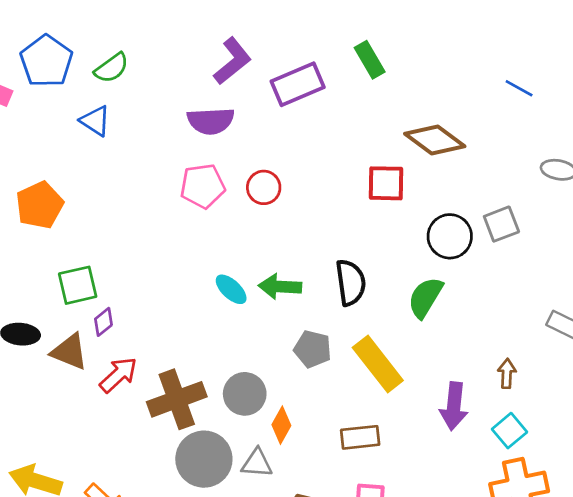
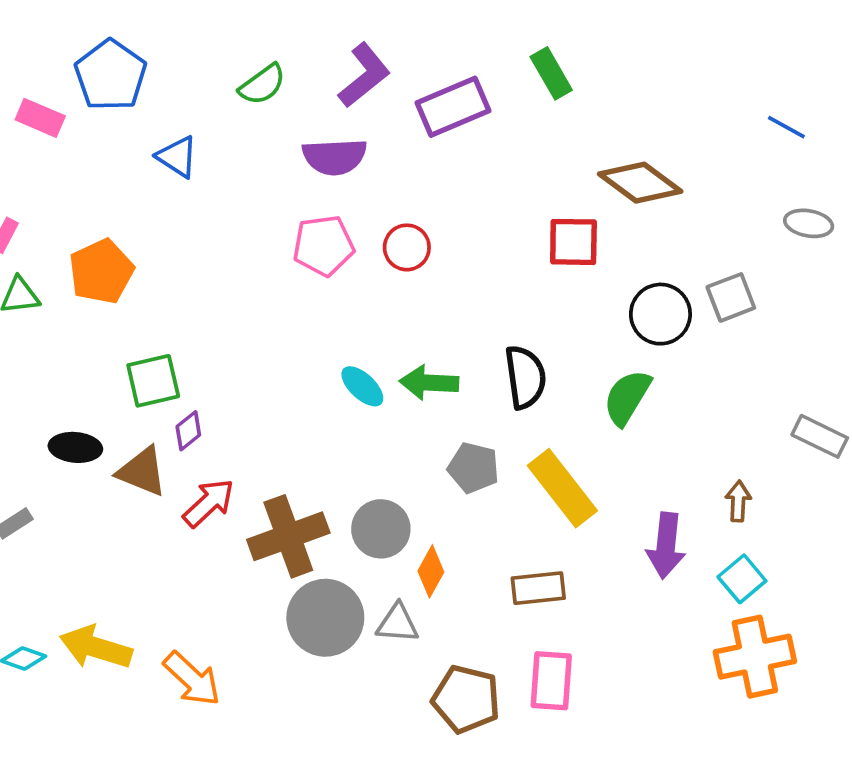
green semicircle: (112, 68) -> (262, 85), moved
blue line: (519, 88) -> (786, 127), moved

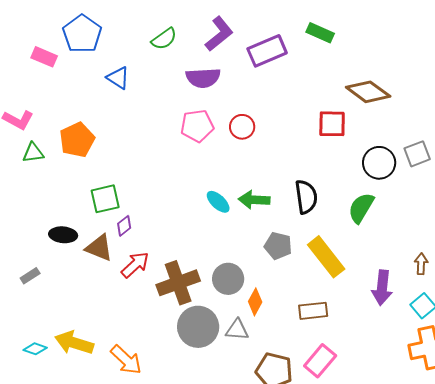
green rectangle: (551, 73) -> (320, 33), turned -36
pink rectangle: (551, 681) -> (320, 361), turned 36

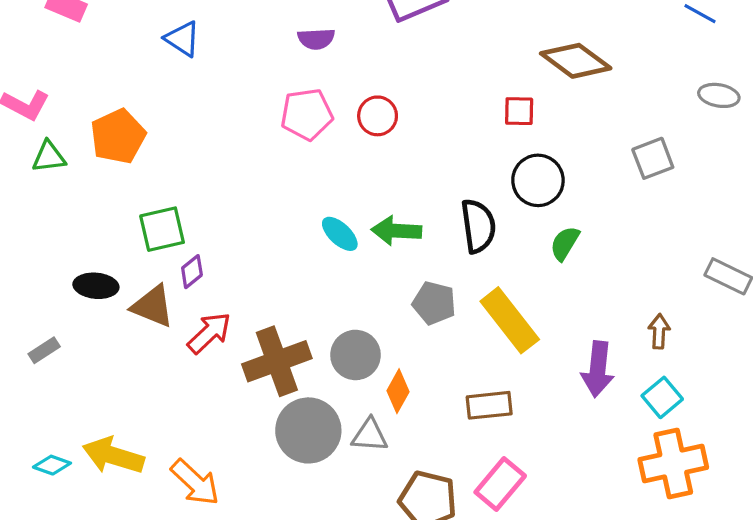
purple semicircle: (203, 78) -> (316, 39), size x0.7
red square: (332, 124) -> (519, 111), size x0.7
black circle: (379, 163) -> (538, 180), moved
green semicircle: (361, 208) -> (565, 243), size x0.7

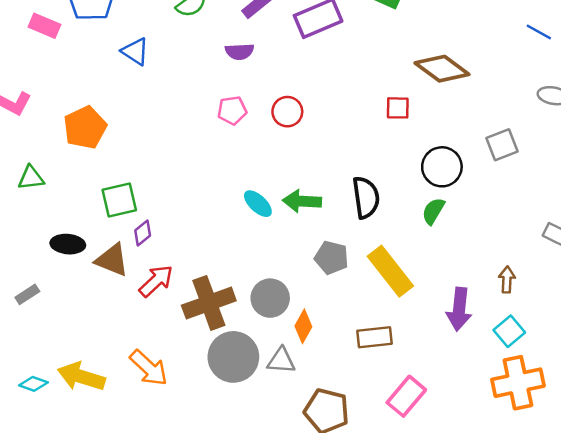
pink pentagon: (307, 114) -> (232, 110), size x0.7
green triangle: (49, 157) -> (31, 178), moved
black circle: (538, 180) -> (442, 167), moved
orange arrow: (195, 482) -> (149, 368), moved
pink rectangle: (500, 484) -> (406, 396), moved

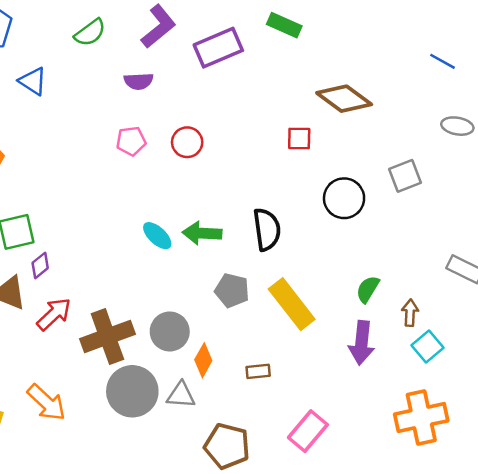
green semicircle: (433, 211) -> (368, 289), moved
cyan square: (509, 331) -> (427, 346), moved
brown rectangle: (374, 337) -> (258, 371), moved, size x0.7

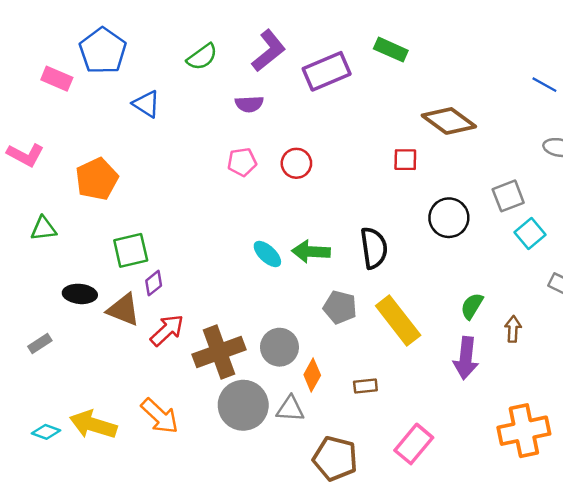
cyan square: (427, 346) -> (530, 233), moved

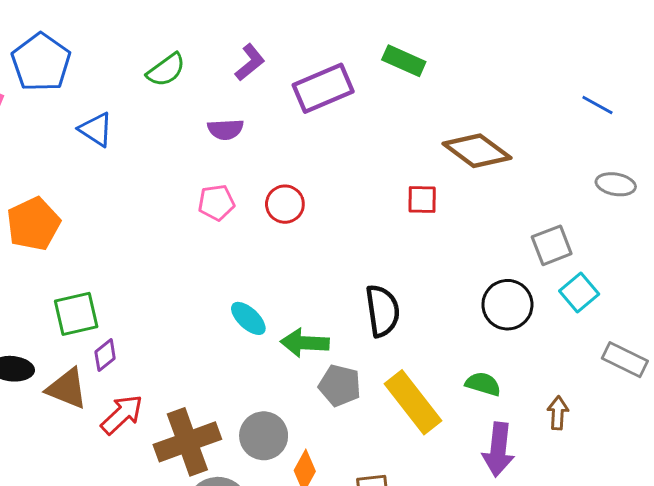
purple L-shape: (269, 51) -> (250, 62), size x0.7
black circle: (449, 218) -> (507, 305), moved
green arrow: (311, 252) -> (305, 343), moved
green semicircle: (472, 306) -> (483, 384), moved, turned 76

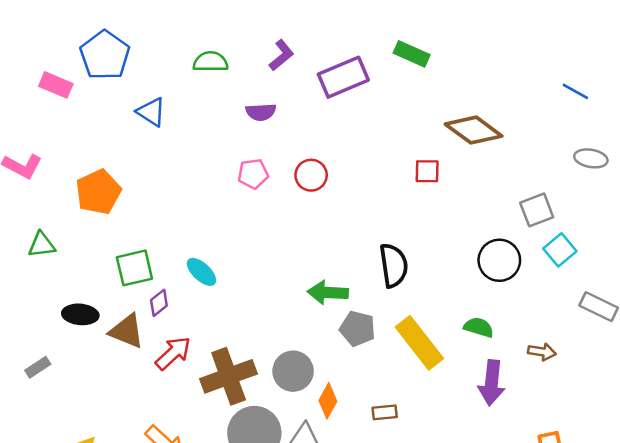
green semicircle: (166, 70) -> (211, 62), turned -144
cyan ellipse: (248, 318) -> (201, 272), moved
brown arrow: (558, 413) -> (542, 352), turned 96

